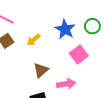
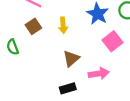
yellow arrow: (34, 40) -> (63, 25), turned -56

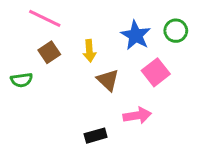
green semicircle: (13, 47) -> (22, 80), turned -77
brown triangle: (71, 59) -> (108, 80), moved, turned -36

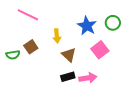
brown square: (49, 52) -> (31, 47), moved
black rectangle: (96, 136) -> (68, 77), moved

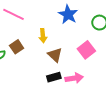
blue star: (87, 26) -> (68, 14), moved

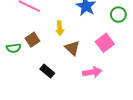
black rectangle: (54, 77) -> (47, 71), moved, turned 56

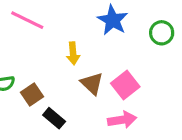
brown square: (33, 40) -> (32, 94), moved
pink square: (105, 43) -> (125, 85), moved

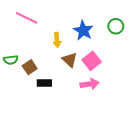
blue star: (113, 20) -> (83, 30), moved
black rectangle: (54, 118) -> (44, 83), turned -40

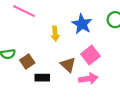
brown triangle: (70, 60) -> (68, 65), moved

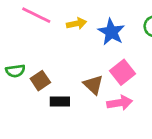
yellow arrow: (55, 34) -> (77, 24), moved, turned -96

